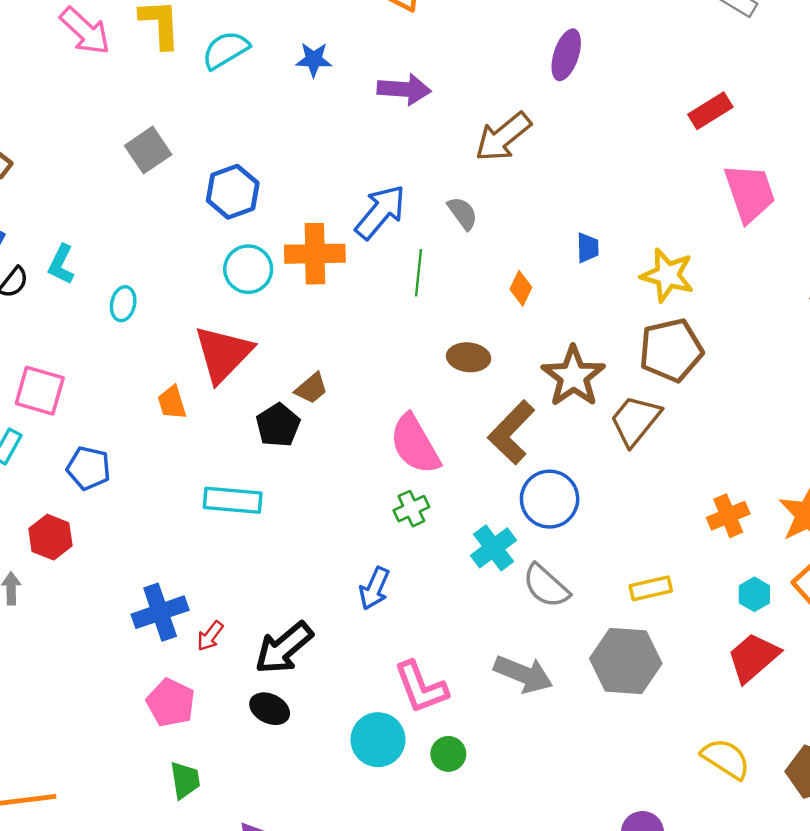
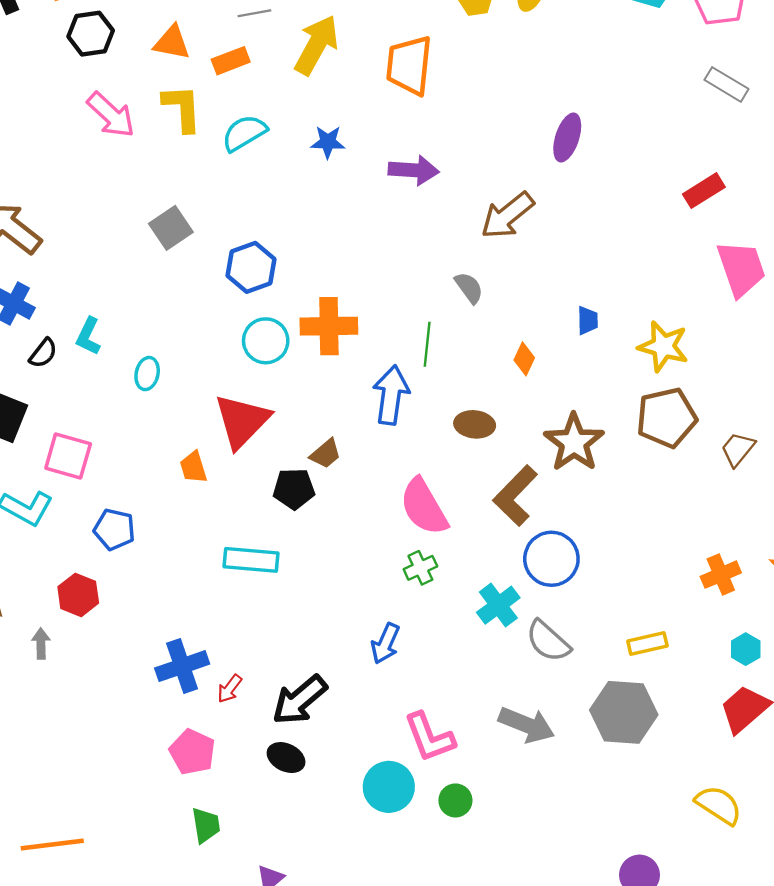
blue arrow: (380, 212) -> (391, 395), moved, turned -32
brown trapezoid: (635, 420) -> (738, 449), moved, size x0.7
black pentagon: (278, 425) -> (294, 489), turned 30

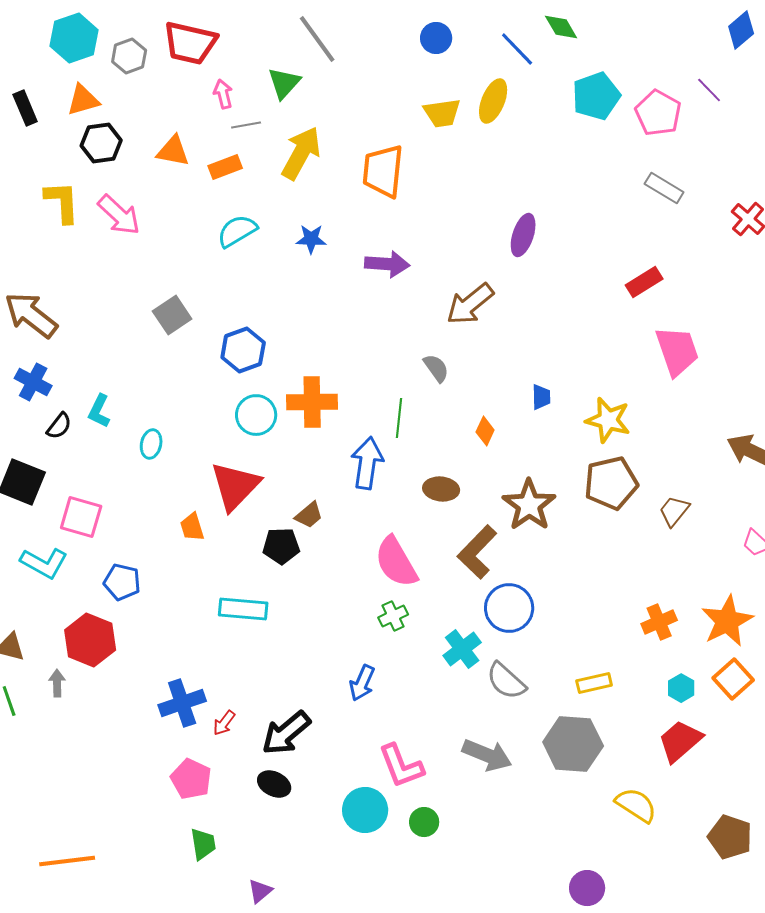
yellow L-shape: (182, 108) -> (62, 202), moved
red hexagon: (78, 595) -> (90, 640), size x1.4
yellow semicircle: (719, 805) -> (636, 805), moved

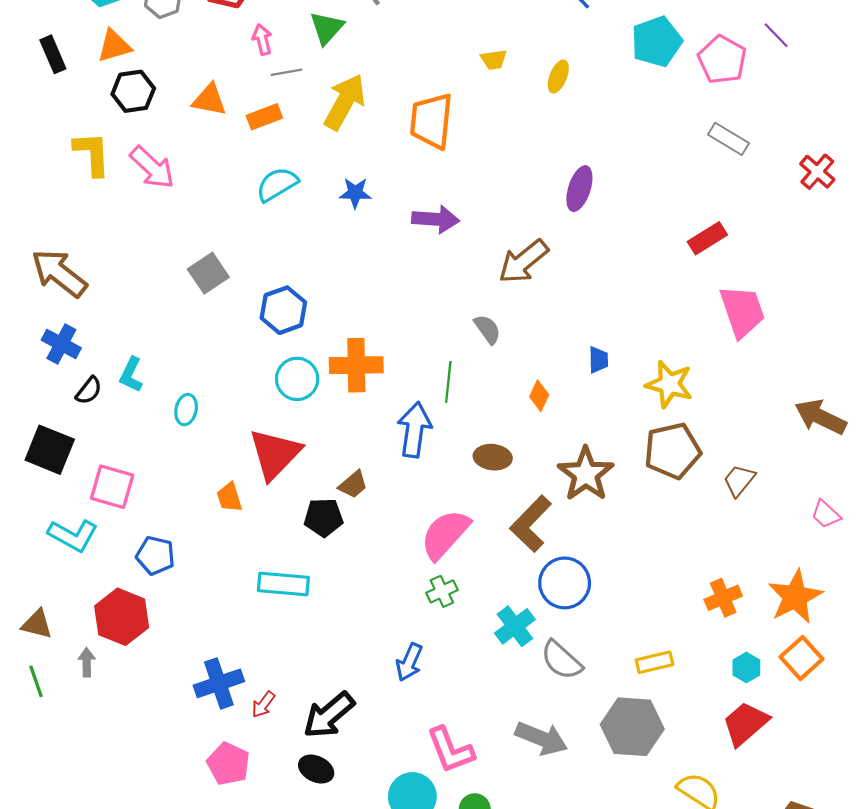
yellow ellipse: (493, 101) -> (558, 77), moved, size x0.7
yellow trapezoid: (442, 113) -> (494, 60), size x0.7
pink semicircle: (396, 562) -> (445, 534), turned 72

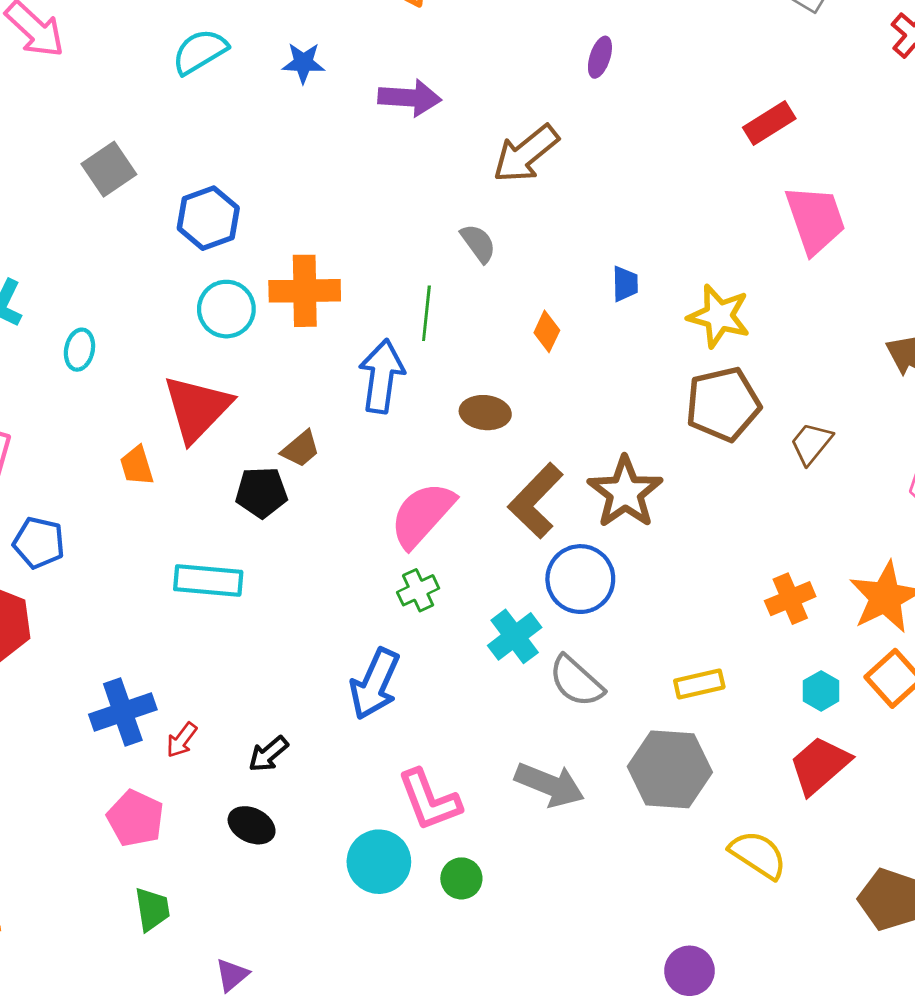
purple ellipse: (579, 189) -> (600, 57), size x0.7
brown star: (586, 474) -> (625, 492), moved
blue arrow: (409, 662) -> (375, 684), size x1.4
black arrow: (329, 715) -> (268, 754), size x0.6

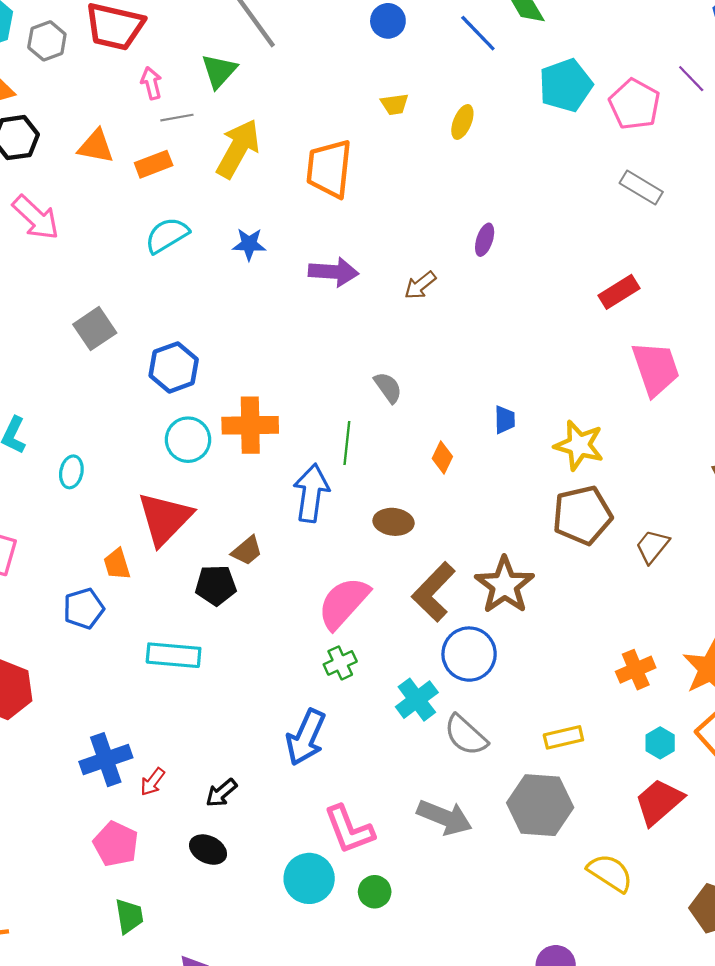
brown arrow: (526, 154) -> (420, 285), moved, size x0.6
blue pentagon: (39, 543) -> (84, 608), moved, turned -30

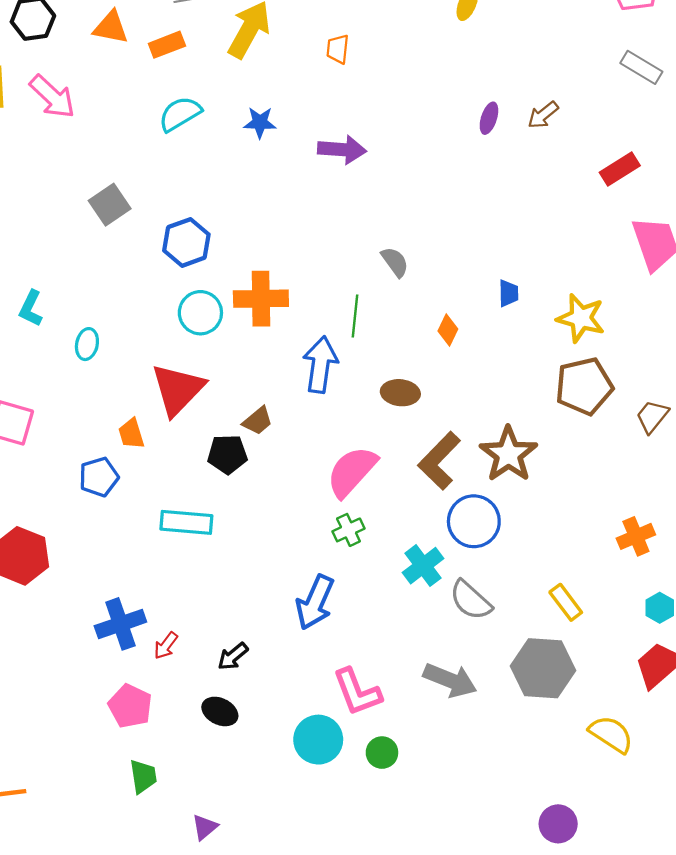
orange trapezoid: (329, 169) -> (338, 49), size x0.5
brown arrow: (420, 285) -> (543, 115), moved
yellow rectangle: (563, 737) -> (566, 602), turned 66

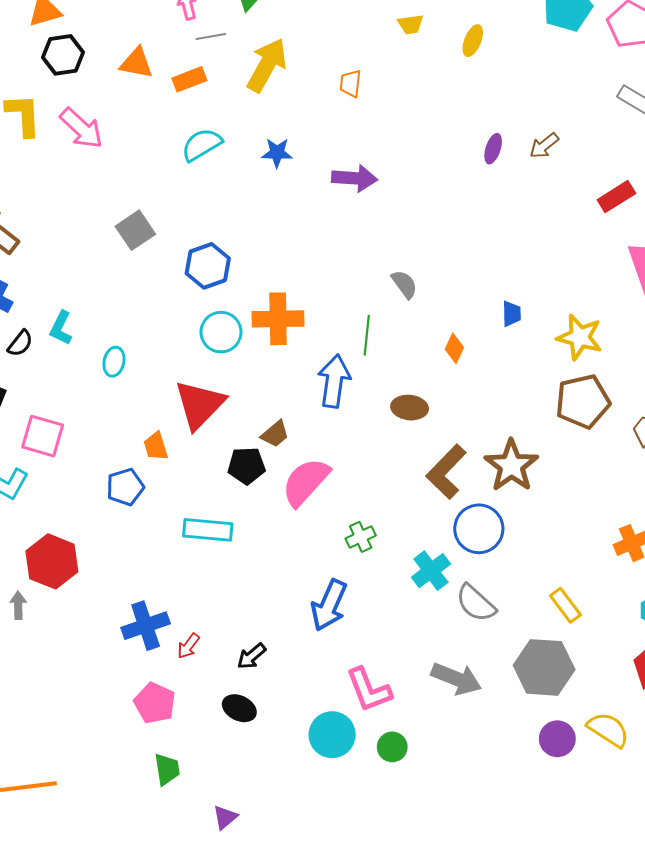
pink semicircle: (352, 472) -> (306, 482), moved
purple circle: (558, 824) -> (557, 739), moved

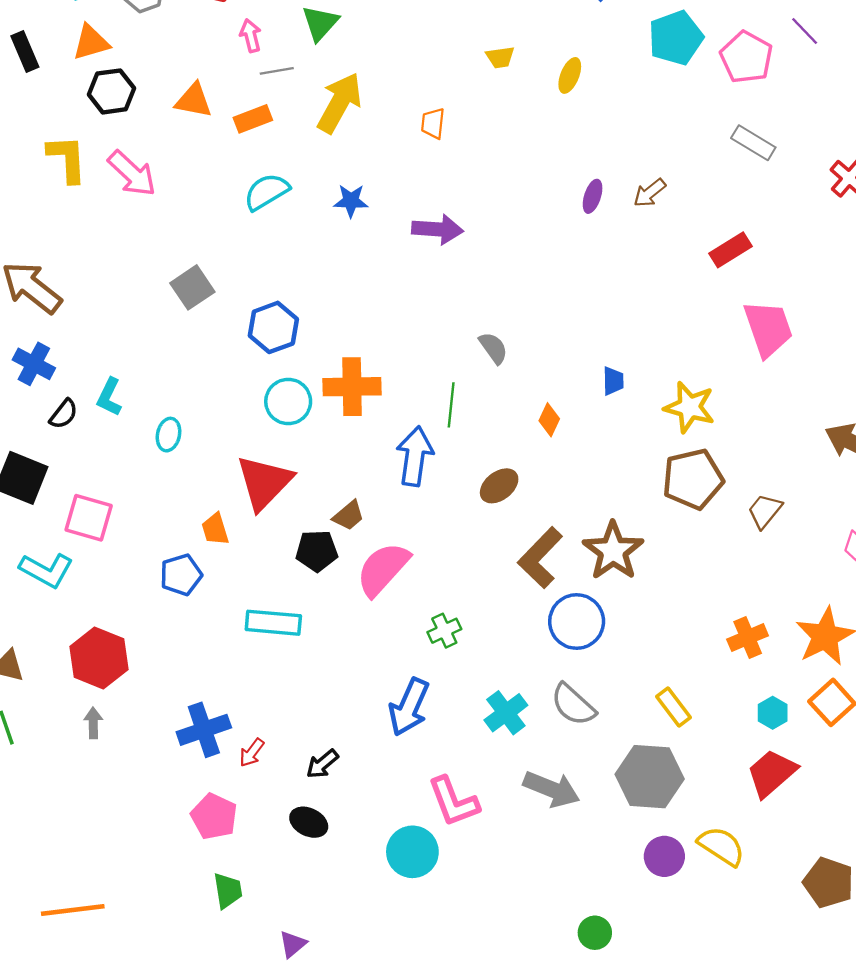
brown ellipse: (410, 408) -> (499, 486), turned -44
cyan cross: (431, 571) -> (506, 713), moved
gray arrow: (18, 605) -> (93, 723), moved
green circle: (392, 747) -> (595, 933), moved

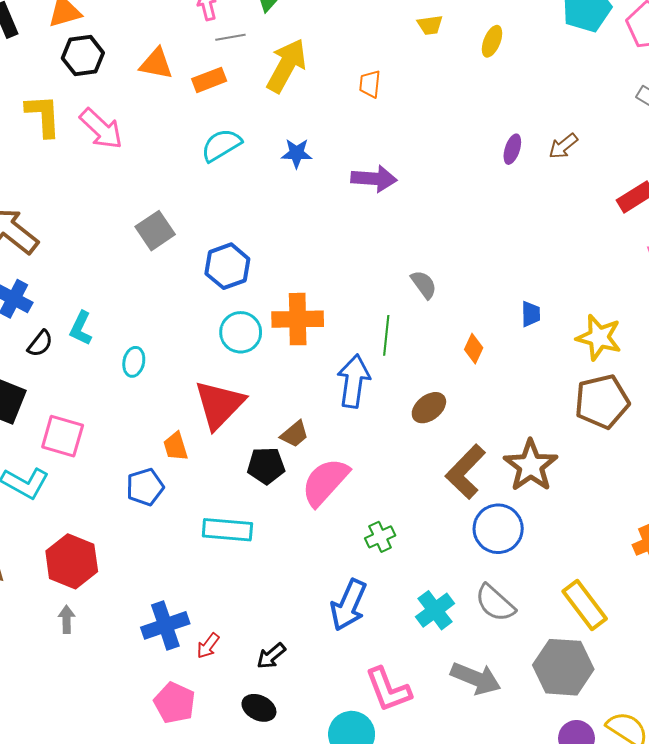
yellow rectangle: (673, 707) -> (585, 605), size x1.4

